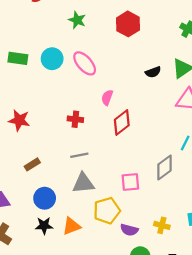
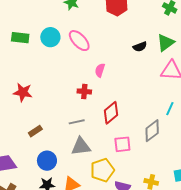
red cross: (75, 119) -> (84, 91), moved
red diamond: (122, 122) -> (111, 113), moved

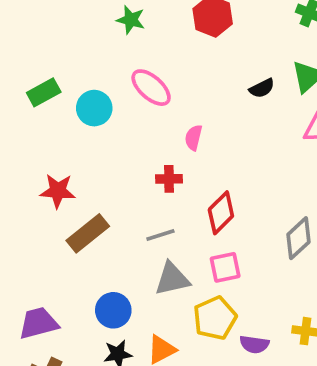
cyan circle: (50, 37) -> (94, 108), moved
green rectangle: (20, 38) -> (44, 92), turned -30
brown rectangle: (35, 131) -> (88, 233), moved, size x1.6
pink square: (122, 144) -> (225, 267), moved

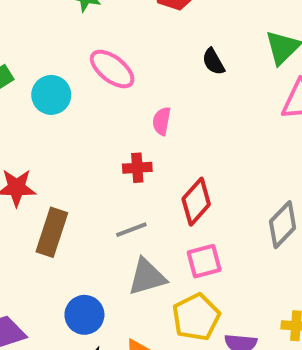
black semicircle: (262, 88) -> (213, 62), moved, turned 90
brown rectangle: (88, 233) -> (52, 232), turned -30

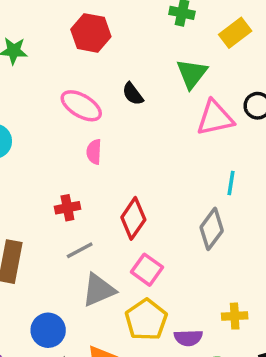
pink ellipse: (112, 69) -> (81, 106), moved
red cross: (137, 168) -> (67, 208), moved
pink square: (204, 261) -> (147, 270), turned -32

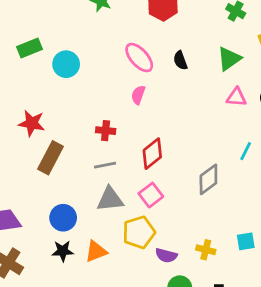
pink triangle: (215, 118) -> (236, 97), size x0.7
cyan line: (231, 183) -> (246, 151), moved

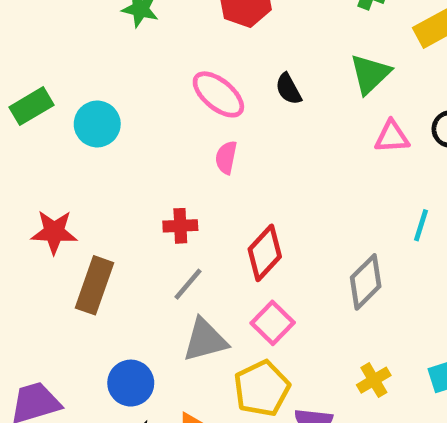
gray line: (105, 165) -> (188, 284), turned -30
yellow cross: (206, 250) -> (374, 380), moved, turned -36

